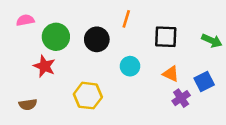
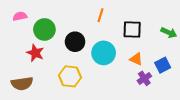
black circle: (97, 39) -> (75, 42), moved
cyan circle: (130, 66) -> (104, 53), size x1.5
brown semicircle: (28, 104) -> (22, 84), size x1.5

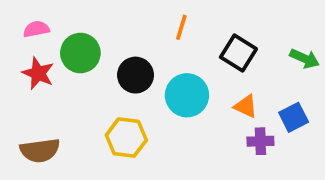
black square: (132, 29) -> (238, 53), turned 30
red star: (35, 53) -> (38, 73), moved
purple cross: (144, 78) -> (260, 141), turned 32

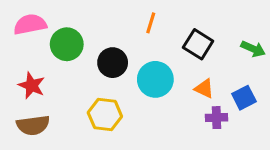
pink semicircle: (36, 29) -> (30, 24), size x1.5
red star: (38, 73) -> (32, 85), moved

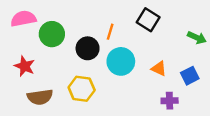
orange line: (151, 23) -> (110, 32), moved
black square: (198, 44) -> (148, 20), moved
purple cross: (216, 118) -> (170, 101), moved
brown semicircle: (33, 125) -> (40, 97), moved

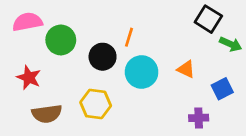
black square: (148, 20) -> (208, 19), moved
orange triangle: (159, 69) -> (186, 69), moved

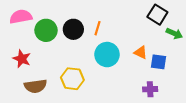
black circle: (103, 57) -> (73, 29), moved
blue square: (222, 89) -> (159, 62), moved, turned 35

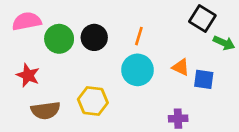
orange line: (98, 28) -> (139, 36), moved
purple cross: (150, 89) -> (178, 119), moved

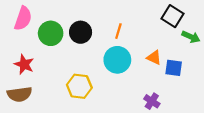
pink semicircle: (27, 21) -> (23, 18), turned 120
brown semicircle: (46, 110) -> (20, 94), moved
purple cross: (178, 119) -> (152, 101), turned 35

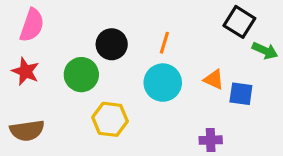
green circle: (51, 33) -> (81, 75), moved
red star: (24, 64) -> (25, 71), moved
purple cross: (152, 101) -> (211, 140), turned -35

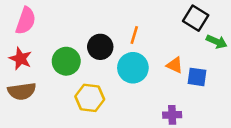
black circle: (112, 44) -> (100, 47), moved
brown semicircle: (27, 130) -> (22, 91), moved

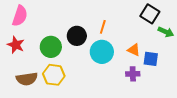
brown semicircle: (22, 91) -> (27, 79), moved
yellow hexagon: (90, 98) -> (54, 75), moved
purple cross: (172, 115) -> (133, 74), moved

